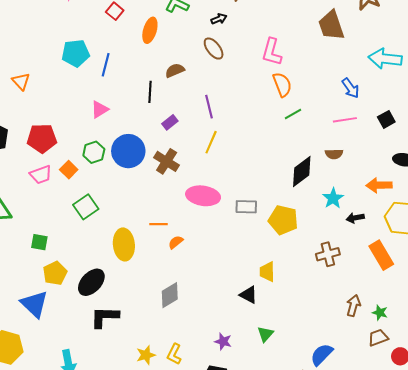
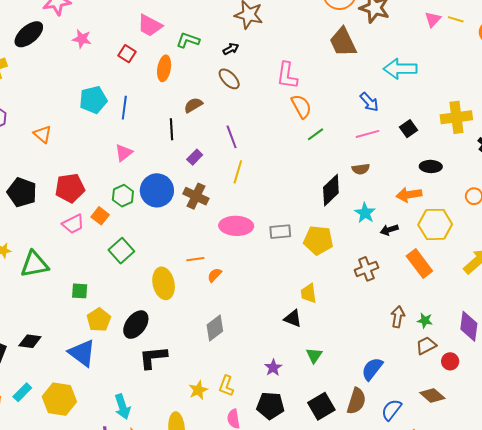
purple star: (223, 341) -> (273, 368), turned 30

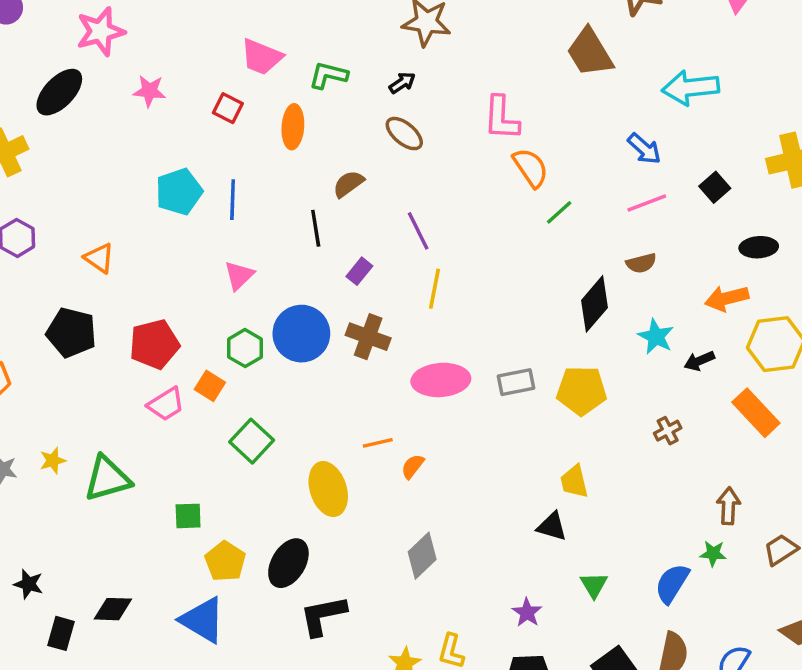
black pentagon: (22, 192) -> (71, 333), moved
brown cross: (366, 269) -> (668, 431), size x0.7
green star: (425, 321) -> (713, 553), moved
blue semicircle: (372, 369) -> (672, 583), moved

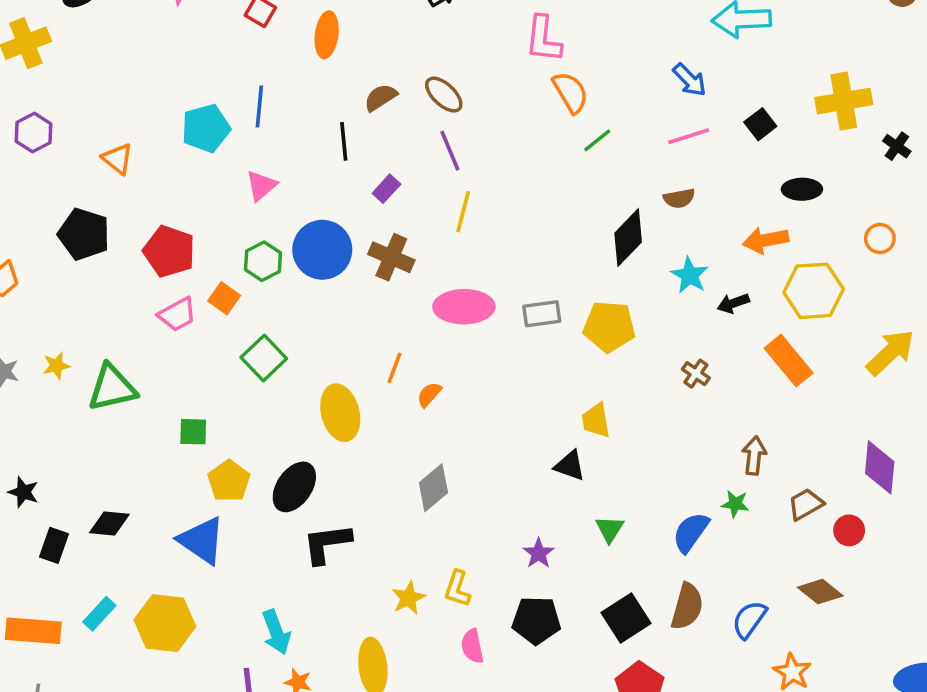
brown ellipse: (404, 134) -> (444, 95), moved
cyan pentagon: (179, 192) -> (206, 128), moved
red pentagon: (154, 344) -> (169, 251), turned 30
brown cross: (668, 431) -> (696, 374), turned -32
orange line: (378, 443) -> (395, 368), turned -60

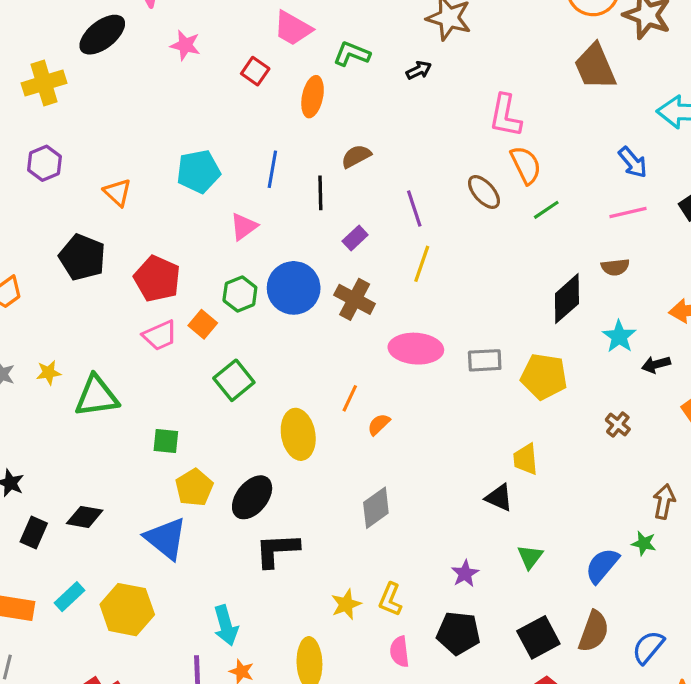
brown ellipse: (444, 95) -> (484, 192), moved
blue line: (259, 106) -> (272, 169), moved

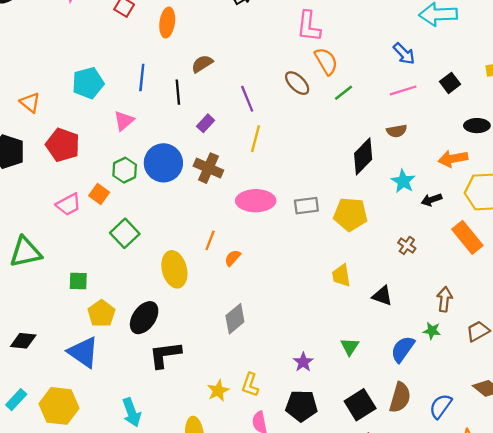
red pentagon: (157, 279) -> (63, 145), moved
black triangle: (499, 498) -> (382, 296), moved

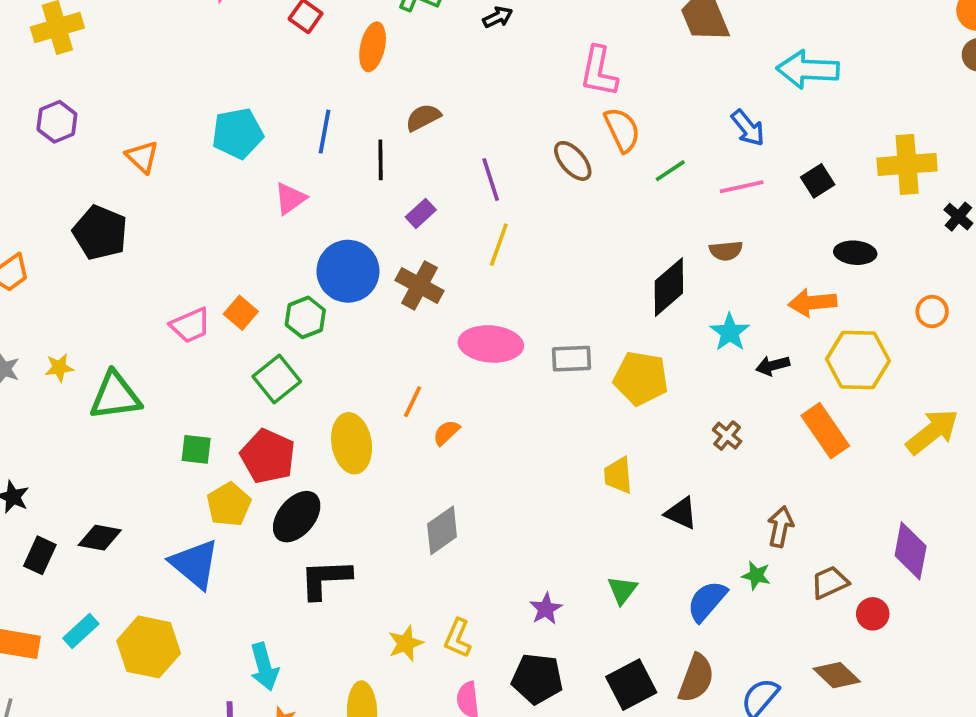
green line: (343, 93) -> (670, 171), moved
red pentagon: (63, 145) -> (268, 456), moved
green hexagon: (125, 170) -> (305, 317), moved

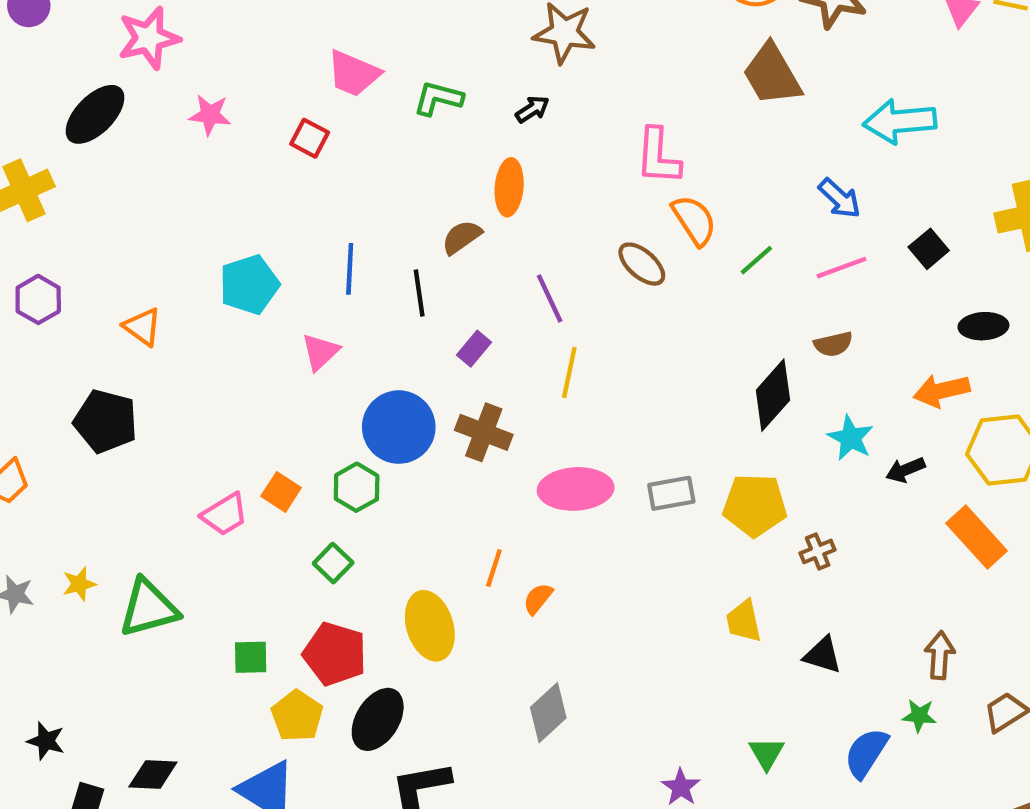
orange ellipse: (373, 47) -> (509, 187), moved
green square: (277, 379) -> (333, 563), size x0.7
brown cross: (727, 436) -> (818, 551), moved, turned 36

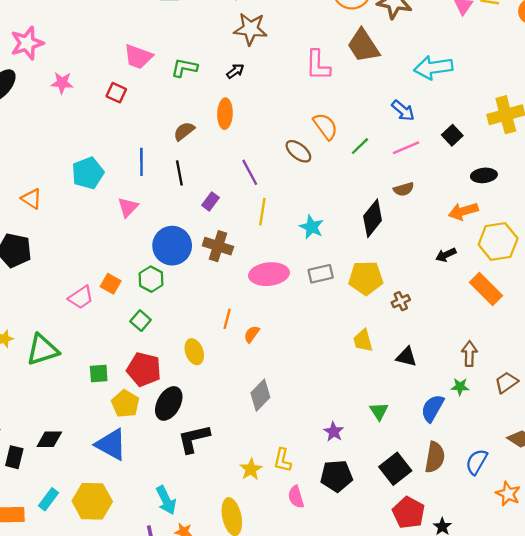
pink L-shape: (658, 156) -> (318, 65), moved
brown semicircle: (462, 237) -> (184, 131), moved
cyan star: (851, 438) -> (312, 227), moved
yellow ellipse: (430, 626) -> (194, 352), size x0.7

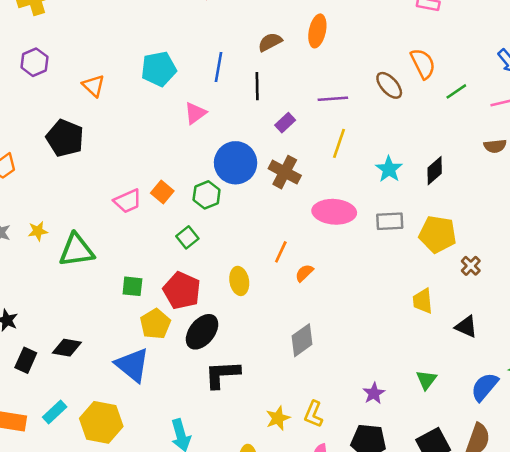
purple line: (250, 172) -> (333, 99), turned -76
black diamond: (373, 218) -> (435, 171), moved, size x0.7
brown cross: (401, 301) -> (471, 266), turned -30

